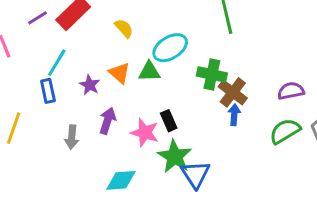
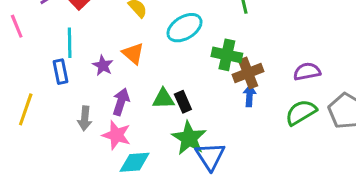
cyan line: (57, 63) -> (70, 43), turned -32
green triangle: (149, 71) -> (163, 99), moved
brown cross: (233, 92) -> (248, 73), turned 32
pink star: (145, 133) -> (116, 135), moved

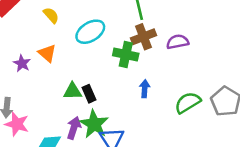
purple semicircle: (307, 72) -> (178, 42), moved
brown cross: (248, 73) -> (143, 37), moved
purple arrow: (121, 102) -> (74, 128), moved
pink star: (116, 135) -> (17, 124), moved

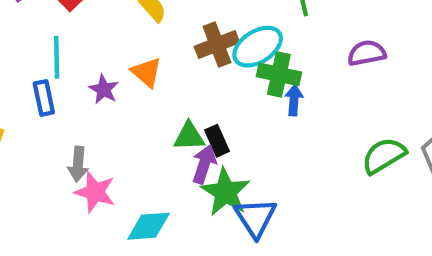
cyan ellipse: (90, 32) -> (258, 47), moved
brown cross: (143, 37) -> (217, 44), moved
blue arrow: (145, 89) -> (294, 100), moved
purple arrow: (74, 128) -> (204, 164), moved

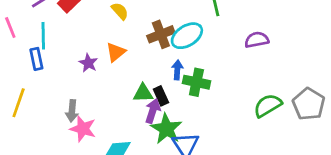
cyan line: (57, 57) -> (43, 36), moved
orange triangle: (146, 72) -> (116, 52), turned 40
green cross: (279, 74) -> (196, 82), moved
blue rectangle: (44, 98) -> (36, 59), moved
blue arrow: (294, 100) -> (177, 70), moved

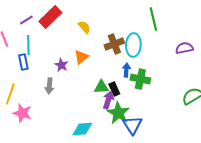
cyan ellipse: (187, 36) -> (133, 45), turned -55
gray arrow: (72, 111) -> (49, 86), moved
pink star: (83, 129) -> (22, 113), moved

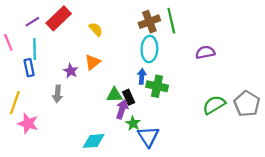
brown cross: (114, 44) -> (149, 22), moved
green star: (118, 113) -> (133, 123), size x0.6

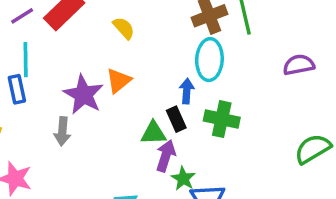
purple star: (71, 71) -> (83, 95), size x1.6
blue arrow: (142, 76) -> (187, 91), moved
black rectangle: (129, 97) -> (176, 119), moved

